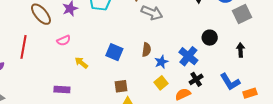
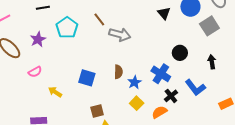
blue L-shape: (230, 82) -> (195, 88), moved

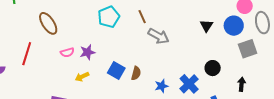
purple star: (38, 39) -> (88, 52), moved
brown semicircle: (118, 72) -> (136, 73), moved
yellow arrow: (55, 92) -> (82, 77), turned -72

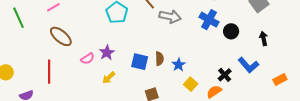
blue cross: (189, 84) -> (209, 20), moved
blue star: (162, 86) -> (179, 65), moved

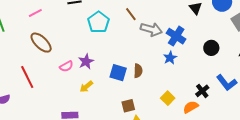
blue cross: (209, 20) -> (176, 36), moved
blue star: (179, 65) -> (170, 58), moved
red line: (49, 72) -> (27, 77), turned -30

